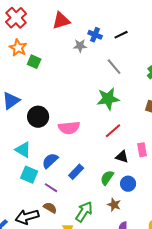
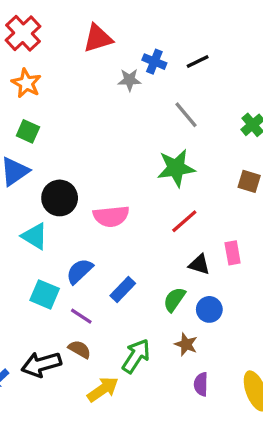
green square: (34, 62) -> (28, 131), moved
cyan triangle: (23, 150) -> (35, 236), moved

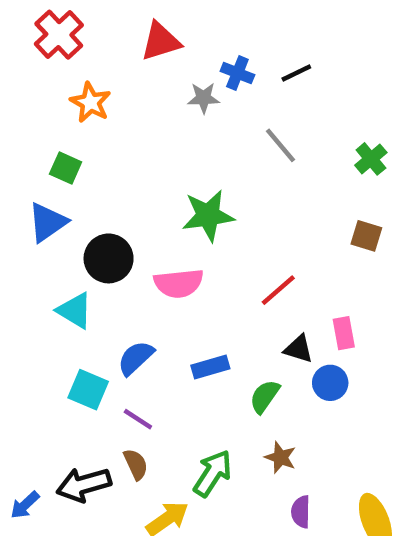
orange star: (26, 83) -> (90, 102), moved
green star: (176, 168) -> (208, 215), moved
blue rectangle: (123, 289) -> (210, 367), moved, turned 30
blue circle: (209, 309) -> (330, 383), moved
brown semicircle: (80, 349) -> (136, 464), turned 35

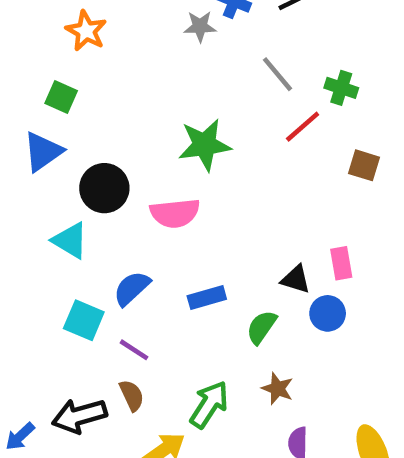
green cross: (371, 159) -> (341, 88), moved, turned -32
red line: (278, 290) -> (303, 127), moved

